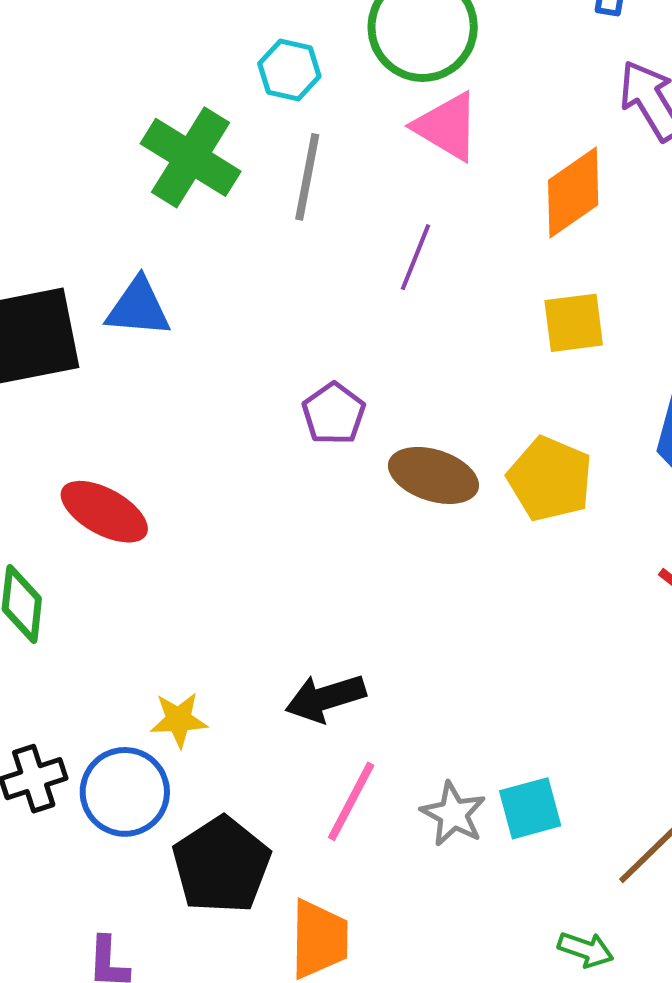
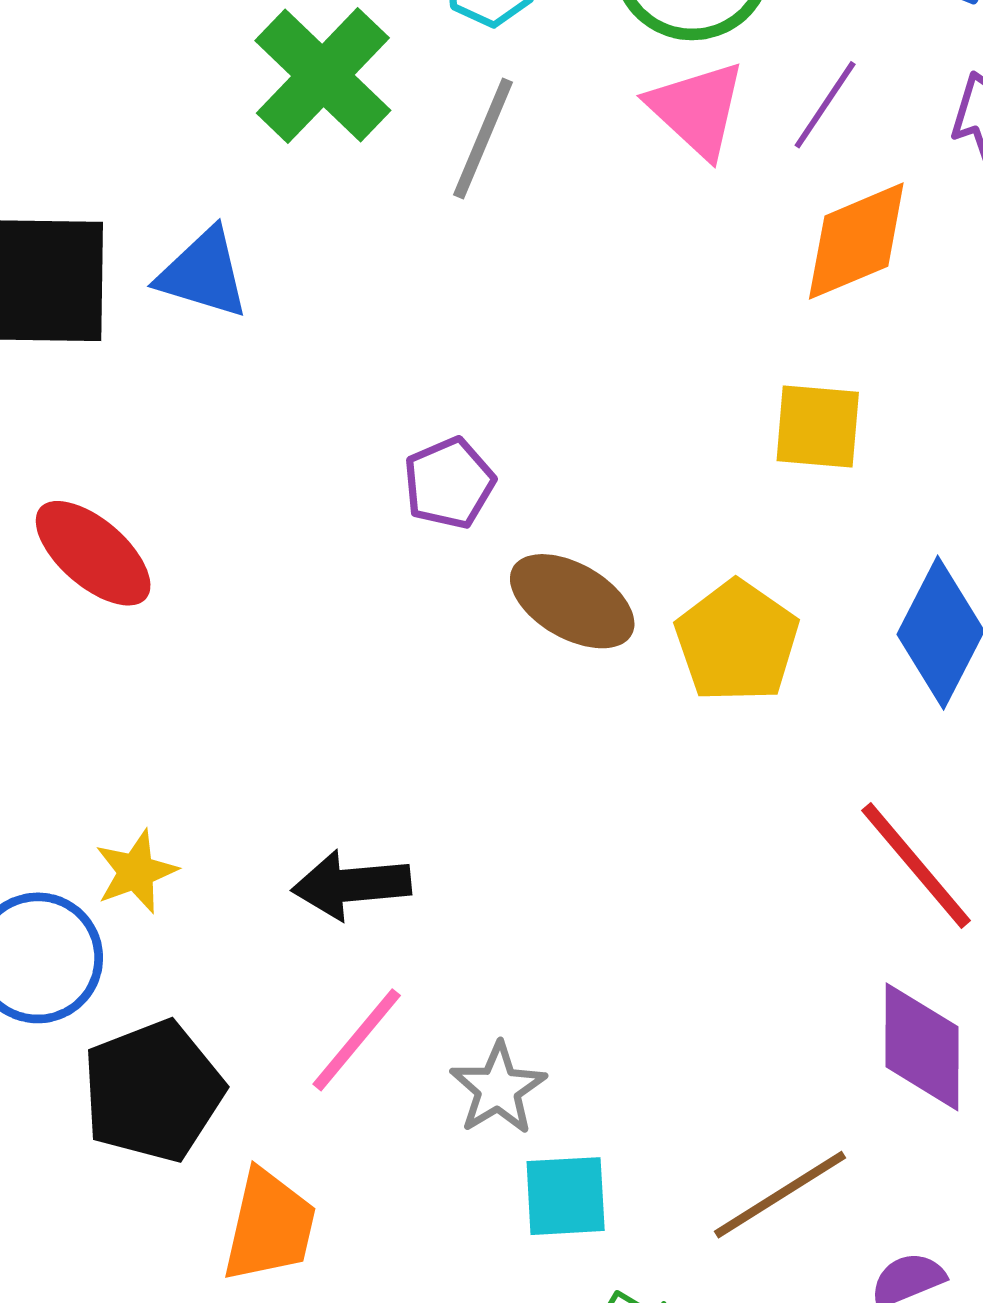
purple line: (415, 257) -> (825, 105), moved
yellow star: (179, 720) -> (136, 872), turned -30
cyan square: (530, 808) -> (566, 1196), moved

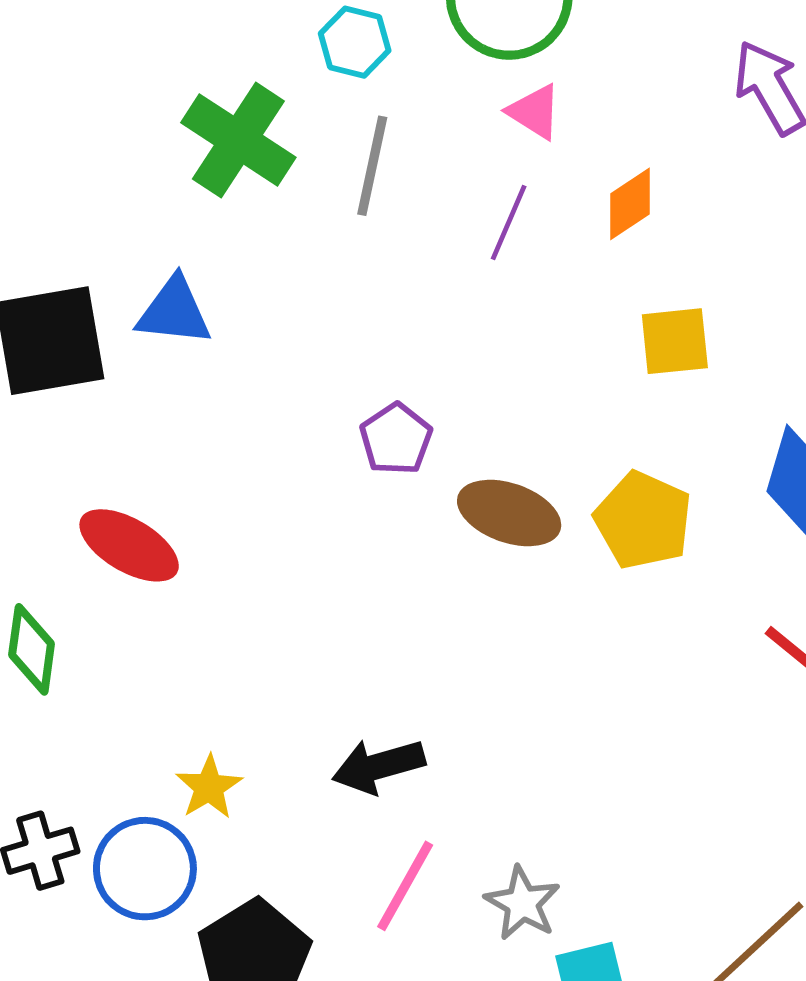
purple line: (825, 105) -> (509, 222), moved
pink triangle: (697, 109) -> (534, 112), size x0.7
orange diamond: (856, 241) -> (630, 204), moved, size x0.7

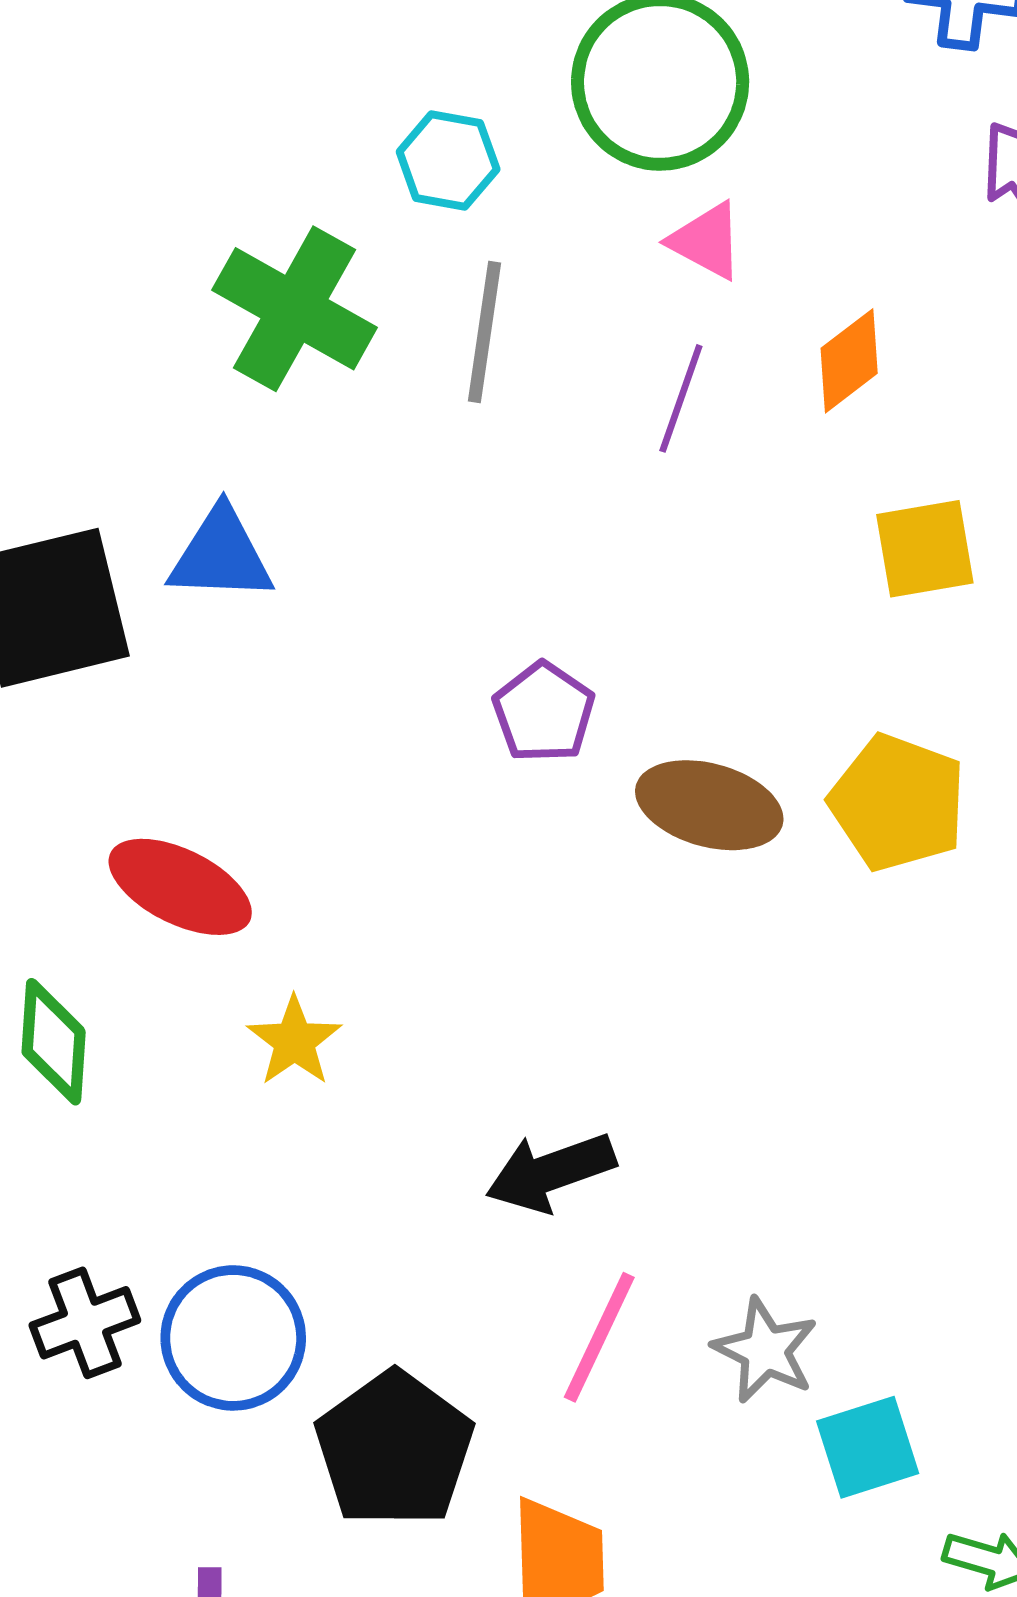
yellow star: (209, 787) -> (294, 1041), moved

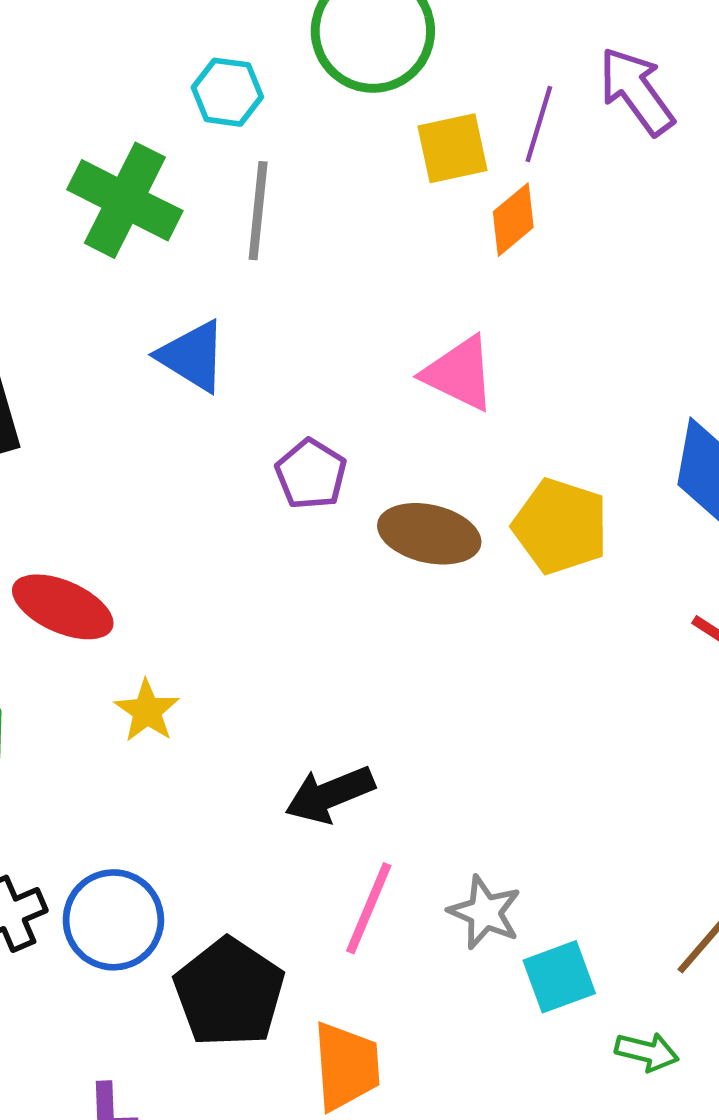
pink triangle: (706, 241) -> (459, 373), moved, size x1.4
purple line: (681, 398) -> (539, 124), moved
yellow square: (925, 549) -> (453, 148), moved
blue triangle: (221, 555) -> (192, 356), moved, turned 32

